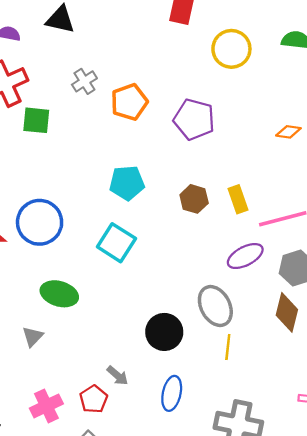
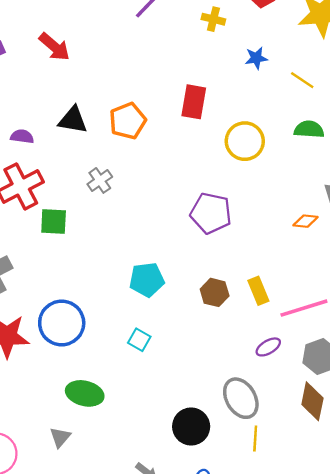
orange pentagon: (129, 102) -> (128, 121), moved
cyan square: (116, 243) -> (139, 340), size x0.6
purple ellipse: (245, 256) -> (268, 347), size x0.7

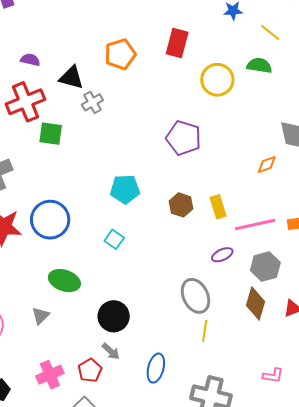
black triangle: (73, 120) -> (71, 78), moved
green semicircle: (309, 129) -> (259, 66), moved
orange diamond: (306, 221) -> (267, 164), moved, turned -30
black circle: (191, 427) -> (114, 316), moved

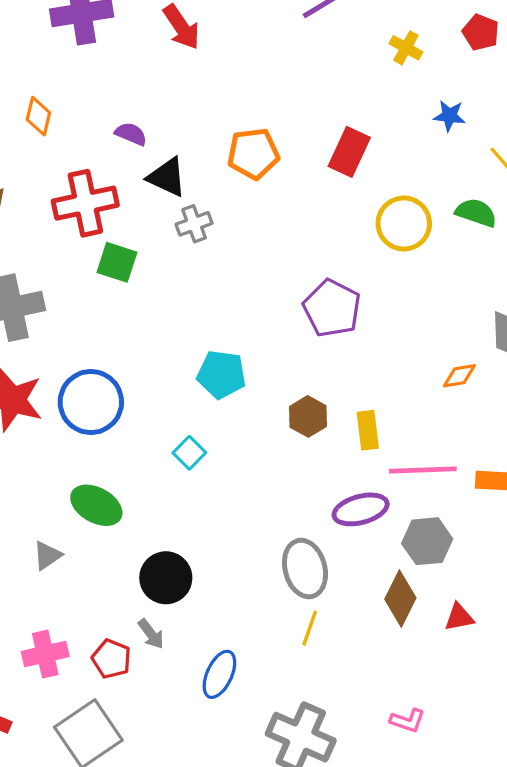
purple semicircle: (30, 60) -> (131, 134), moved
purple ellipse: (222, 255) -> (361, 509), size x1.5
red pentagon: (90, 370) -> (111, 659), turned -30

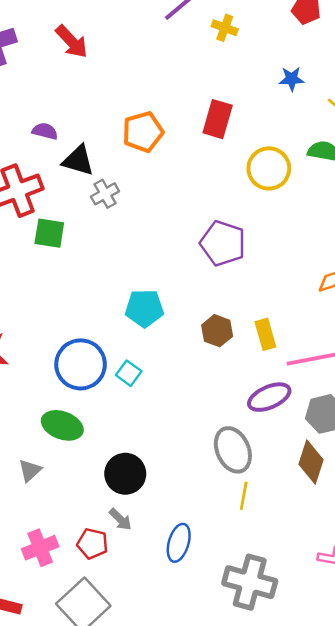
yellow cross: (406, 48) -> (225, 28), moved
blue circle: (91, 402) -> (81, 364), moved

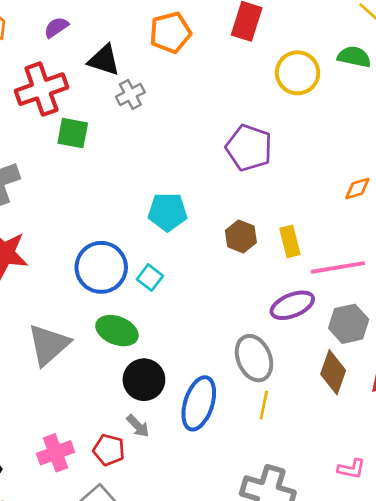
purple semicircle: (45, 131) -> (56, 27), moved, turned -50
green ellipse: (62, 425) -> (117, 331), moved
gray triangle: (30, 470) -> (48, 345), moved, size x1.8
blue ellipse: (179, 543) -> (199, 403), moved, size x1.4

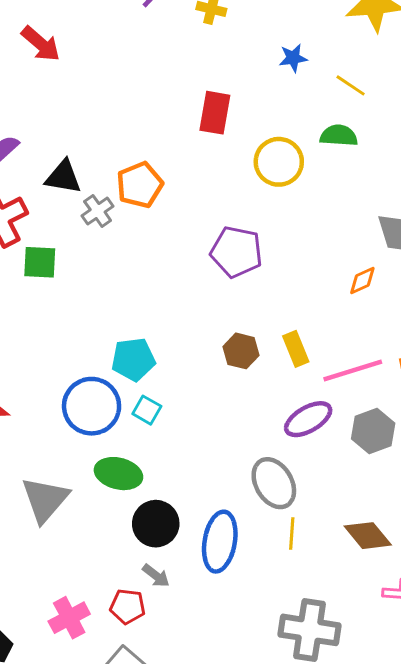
orange pentagon: (170, 32) -> (140, 185), moved
cyan pentagon: (168, 212) -> (133, 359), moved
brown diamond: (333, 372) -> (368, 536), moved, turned -51

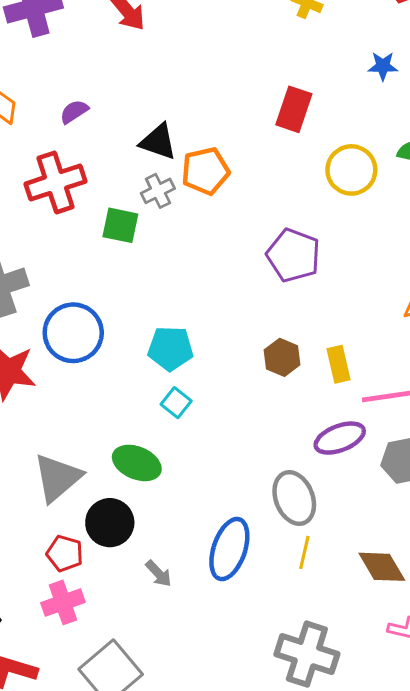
black triangle: (63, 177) -> (158, 142), moved
green square: (40, 262) -> (120, 225), moved
blue circle: (92, 406) -> (73, 333), moved
black circle: (156, 524) -> (110, 523), moved
red pentagon: (128, 606) -> (65, 553), moved

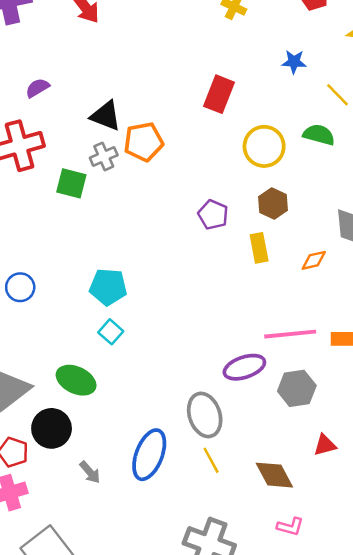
purple pentagon: (293, 255) -> (213, 215), size x0.7
blue circle: (73, 333) -> (20, 287), moved, size x0.6
brown hexagon: (282, 357) -> (273, 203), moved
yellow rectangle: (338, 364) -> (259, 248), moved
yellow line: (304, 552) -> (211, 460), turned -44

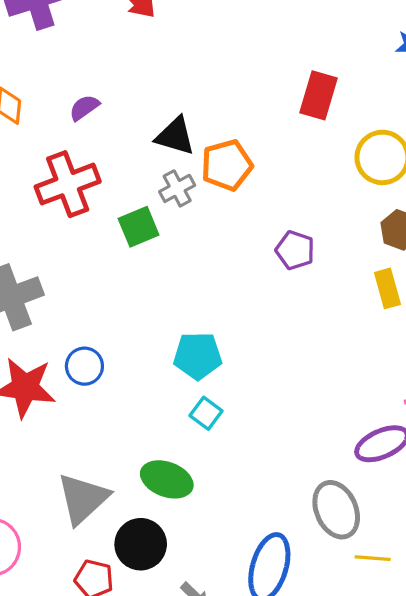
green square: (71, 183) -> (139, 227), turned -32
purple pentagon: (213, 215) -> (295, 250), moved
yellow line: (211, 460) -> (373, 558), moved, turned -52

